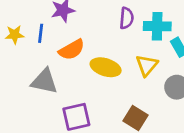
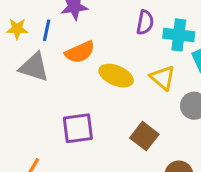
yellow triangle: (147, 65) -> (163, 78), turned -35
gray triangle: (44, 81) -> (34, 67), moved

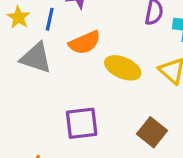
yellow star: (17, 29) -> (18, 17), turned 30

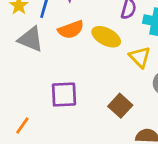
yellow ellipse: (123, 68) -> (106, 37), moved

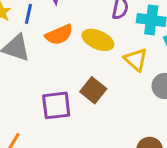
brown square: (120, 106) -> (93, 90), moved

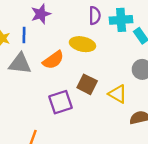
orange semicircle: (59, 35) -> (53, 60), moved
yellow triangle: (136, 60) -> (118, 94), moved

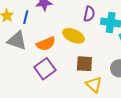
brown square: (87, 84) -> (84, 64), moved, turned -36
purple square: (60, 102) -> (45, 69), moved, turned -30

